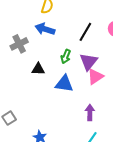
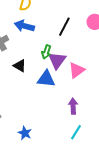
purple triangle: (89, 62) -> (57, 60), moved
black triangle: (38, 69) -> (20, 66), turned 32

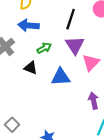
green arrow: (46, 52) -> (44, 48), moved, turned -128
purple triangle: (57, 60) -> (75, 45), moved

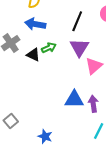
black triangle: (31, 68) -> (33, 55), moved
blue triangle: (61, 77) -> (74, 99), moved

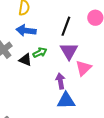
purple arrow: (93, 104) -> (60, 81), moved

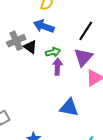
black triangle: (25, 60) -> (30, 47), moved
purple arrow: (60, 81) -> (57, 67), moved

